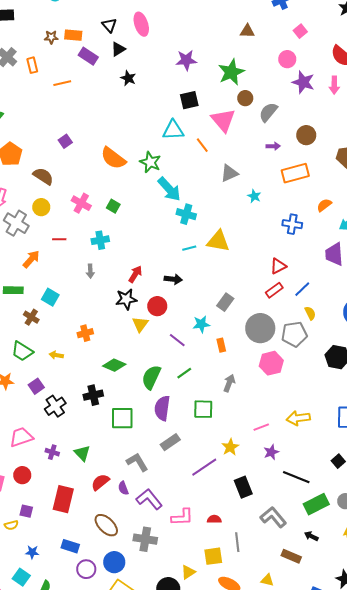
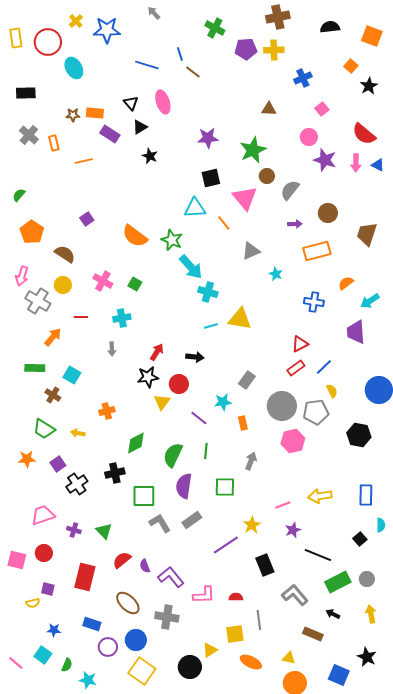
green diamond: (114, 365) -> (136, 443), turned -50
green line: (184, 373) -> (206, 451), turned -49
gray L-shape: (137, 462) -> (160, 523), moved

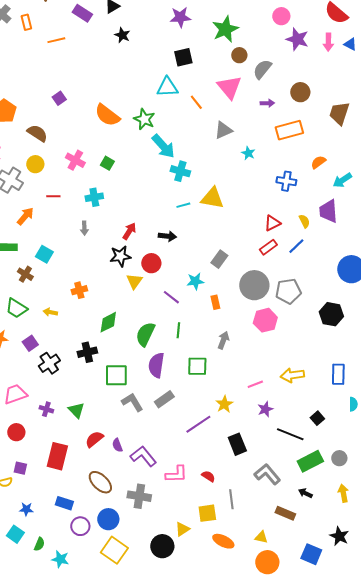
pink triangle: (245, 198) -> (229, 87), moved
yellow semicircle: (332, 391) -> (304, 221), moved
black square: (360, 539) -> (317, 418), moved
red semicircle: (236, 597) -> (208, 476), turned 32

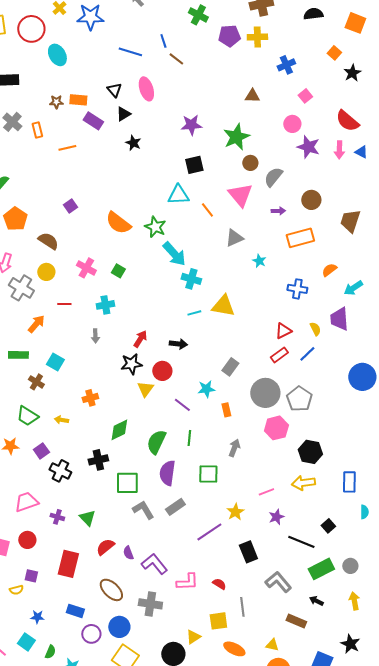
gray pentagon: (288, 291) -> (299, 399), turned -30
black hexagon: (331, 314) -> (310, 452), moved
black cross: (49, 363) -> (60, 471), turned -30

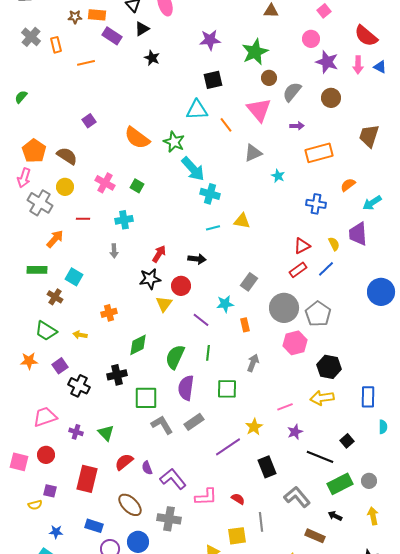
brown circle: (311, 200) -> (331, 98), moved
orange pentagon: (15, 219) -> (34, 151), moved
yellow triangle: (223, 306) -> (242, 221), size x0.7

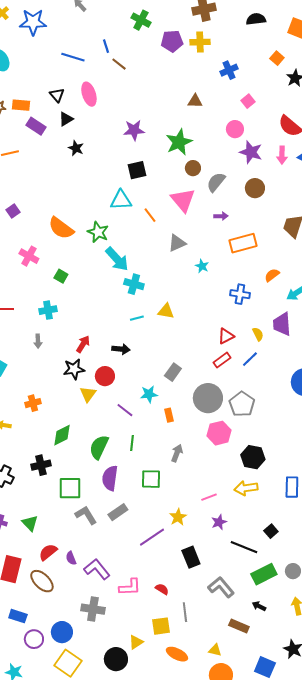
pink cross: (105, 183) -> (29, 256), moved
brown ellipse: (130, 505) -> (42, 581), moved

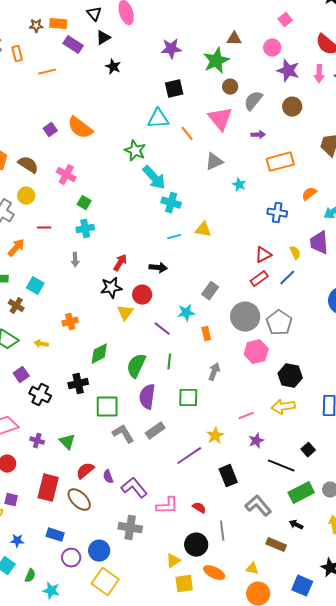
brown triangle: (195, 101) -> (234, 39), moved
orange semicircle: (61, 228) -> (80, 128), moved
green square: (61, 276) -> (84, 203), moved
yellow square: (161, 626) -> (184, 584), moved
black circle: (116, 659) -> (196, 545), moved

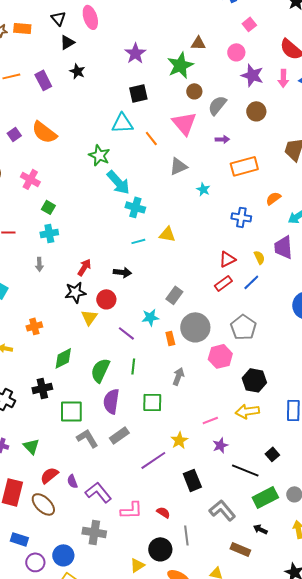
purple rectangle: (73, 45) -> (43, 80), moved, turned 30
purple star: (171, 49) -> (135, 53), turned -30
gray circle: (245, 317) -> (195, 327), moved

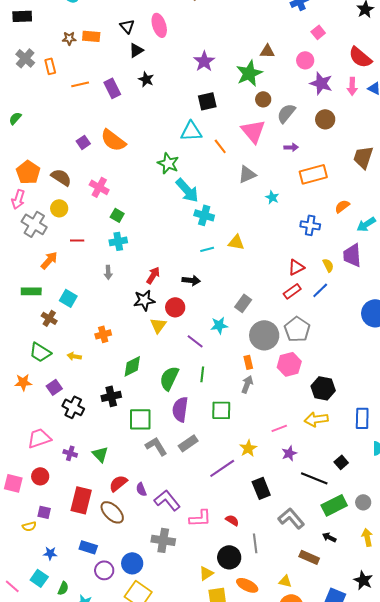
gray pentagon: (243, 327) -> (297, 329), moved
orange rectangle: (170, 338) -> (248, 362), moved

